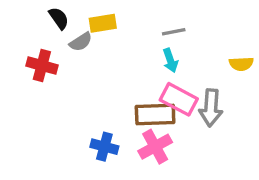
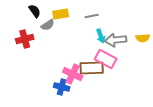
gray line: (174, 32) -> (92, 16), moved
red cross: (42, 66) -> (25, 39), turned -30
gray arrow: (211, 108) -> (116, 40), moved, turned 80
pink cross: (155, 147) -> (73, 74), moved, turned -36

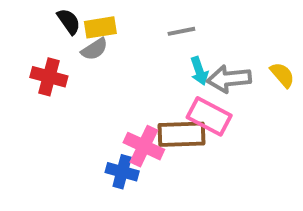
yellow rectangle: (61, 14) -> (100, 27), moved
yellow semicircle: (143, 38) -> (282, 75), turned -128
red cross: (25, 39) -> (49, 77), turned 30

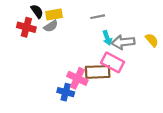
red cross: (49, 77) -> (26, 27), moved

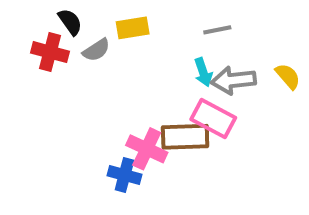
yellow rectangle: (54, 15) -> (133, 28), moved
gray line: (98, 17) -> (217, 30), moved

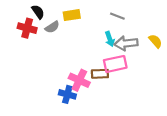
gray line: (217, 30) -> (117, 16), turned 32
pink rectangle: (213, 119) -> (115, 64), turned -40
brown rectangle: (185, 137) -> (100, 74), size x0.7

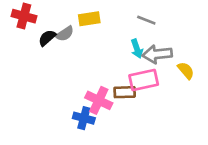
black semicircle: (38, 12) -> (47, 38), moved, turned -96
red cross: (27, 28) -> (24, 16), moved
yellow semicircle: (155, 41) -> (186, 70), moved

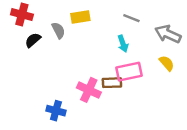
gray semicircle: (65, 34) -> (58, 30), turned -84
black semicircle: (47, 38) -> (33, 40), moved
gray arrow: (157, 54) -> (168, 34), moved, turned 30
blue cross: (84, 118) -> (56, 111), moved

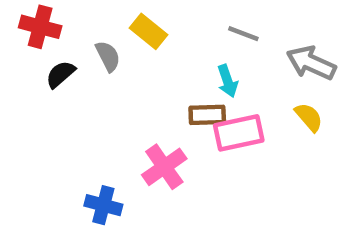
yellow rectangle: (80, 17) -> (149, 31), turned 48
brown rectangle: (112, 83) -> (207, 115), moved
pink cross: (89, 90) -> (164, 167), turned 30

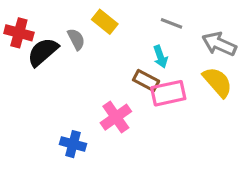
red cross: (40, 27) -> (19, 33), moved
black semicircle: (60, 74) -> (43, 52), size x1.5
brown rectangle: (207, 115) -> (146, 81), turned 30
yellow semicircle: (309, 117) -> (218, 82), size x1.5

